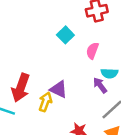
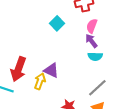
pink semicircle: (92, 51) -> (92, 26), moved
purple arrow: (100, 85) -> (91, 41), moved

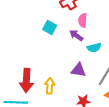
purple arrow: (91, 41) -> (76, 35), moved
purple triangle: (51, 70) -> (78, 70), moved

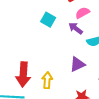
pink semicircle: (83, 20) -> (82, 13), turned 56
purple triangle: (78, 70) -> (77, 64), turned -35

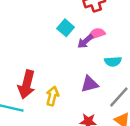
pink semicircle: (82, 13) -> (97, 34), moved
purple arrow: (76, 28) -> (85, 41), moved, turned -88

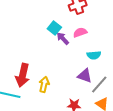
purple arrow: (85, 41) -> (63, 38), moved, turned 88
purple triangle: (90, 84) -> (85, 76), moved, turned 35

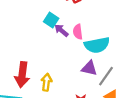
pink semicircle: (80, 32) -> (78, 32), moved, turned -72
cyan semicircle: (94, 55) -> (97, 45), size x1.6

